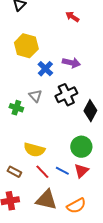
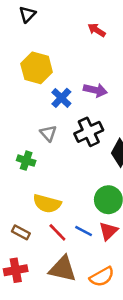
green cross: (16, 108) -> (26, 161), moved

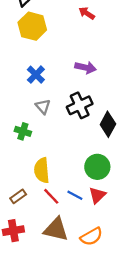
yellow hexagon: (37, 68) -> (32, 26), moved
blue cross: (61, 98) -> (36, 75), moved
yellow semicircle: (47, 204) -> (42, 170), turned 70
brown rectangle: (21, 232) -> (18, 196), turned -63

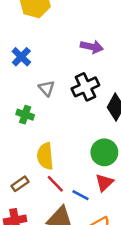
blue cross: (36, 75) -> (21, 57), moved
blue line: (75, 195) -> (80, 195), moved

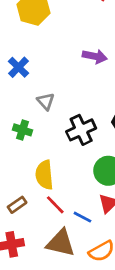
black cross: (85, 87) -> (81, 130), moved

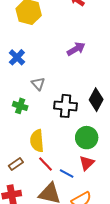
purple arrow: (95, 56) -> (76, 49), turned -42
black cross: (81, 130) -> (66, 106), turned 30

